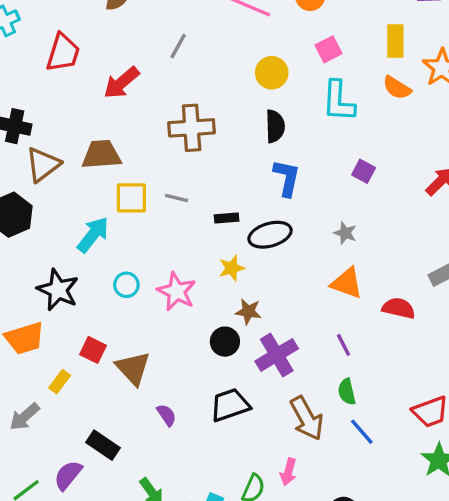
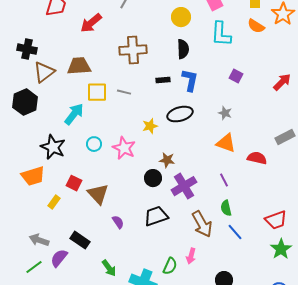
black rectangle: (227, 218) -> (163, 80), moved
yellow star: (232, 268) -> (150, 126), moved
gray arrow: (25, 417) -> (39, 240), moved, turned 60

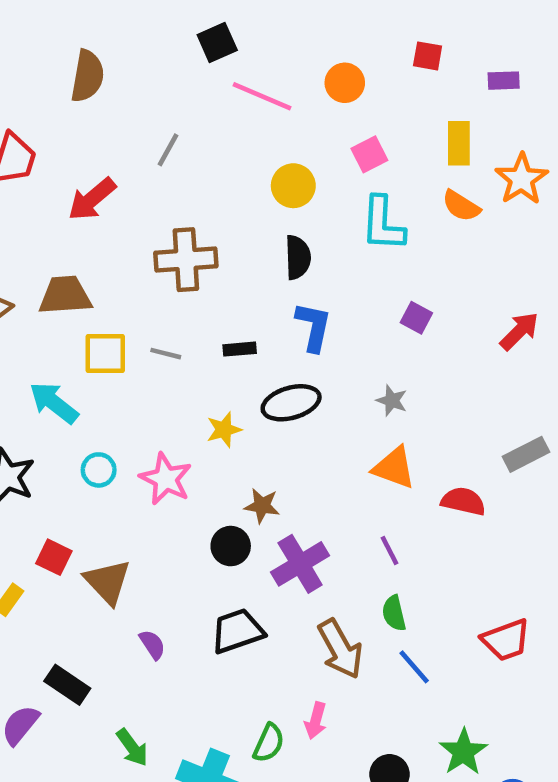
black rectangle: (163, 80) -> (240, 349), moved
cyan arrow: (74, 114) -> (54, 403), turned -90
green star: (281, 249) -> (463, 752), moved

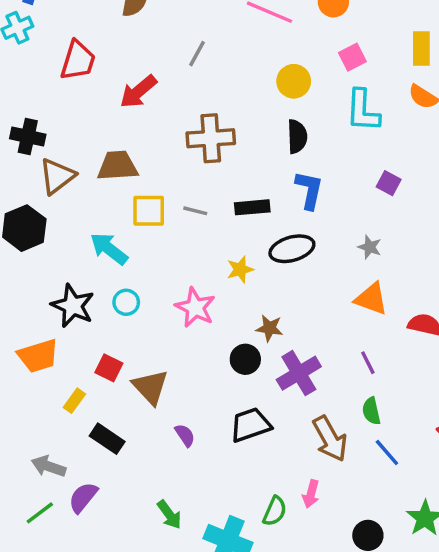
black rectangle: (240, 349) -> (252, 207), size x1.4
cyan circle: (99, 470) -> (126, 302), moved
black rectangle: (67, 685) -> (107, 439), moved

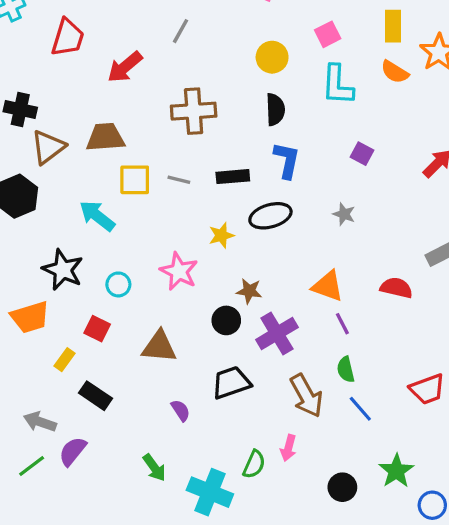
orange triangle: (371, 299) -> (328, 286), moved
cyan circle: (126, 302) -> (118, 284), moved
brown triangle: (150, 387) -> (159, 347), moved, turned -42
purple semicircle: (185, 435) -> (180, 410), moved

